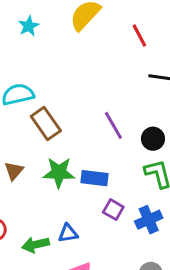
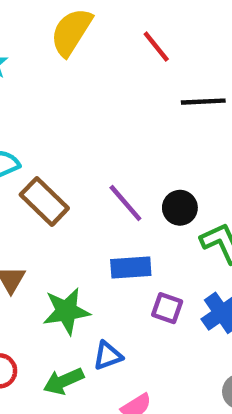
purple line: (113, 125) -> (125, 203), moved
black circle: (153, 139) -> (180, 208), moved
green star: (59, 173) -> (66, 311), moved

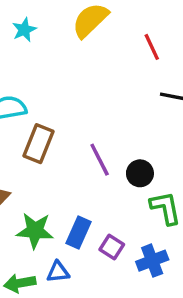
brown rectangle: (44, 201) -> (38, 144), turned 54
blue rectangle: (131, 268) -> (78, 232), moved, turned -76

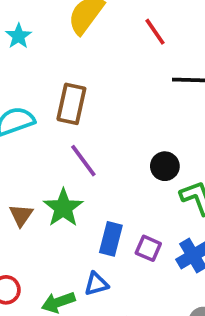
brown rectangle: (38, 144) -> (71, 104), moved
purple line: (100, 160) -> (83, 161), moved
green star: (35, 231) -> (63, 208), moved, turned -30

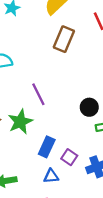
brown rectangle: (71, 104) -> (64, 39), moved
blue triangle: (96, 284) -> (51, 176), moved

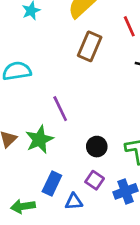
black circle: (89, 107) -> (97, 147), moved
blue rectangle: (47, 147) -> (52, 183), moved

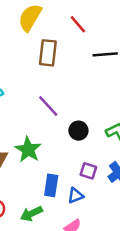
purple line: (60, 109) -> (48, 106), moved
black circle: (97, 147) -> (78, 131), moved

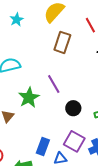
green star: (28, 150) -> (29, 98), moved
purple square: (88, 171) -> (74, 141), size x1.5

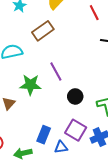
brown rectangle: (62, 42) -> (43, 31), moved, turned 35
green star: (29, 98) -> (30, 85), turned 30

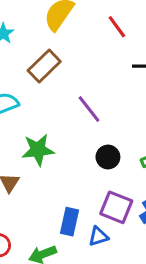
purple line: (56, 72) -> (89, 109), moved

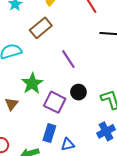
green star: (38, 150) -> (32, 83), turned -30
purple square: (116, 207) -> (55, 102), moved

